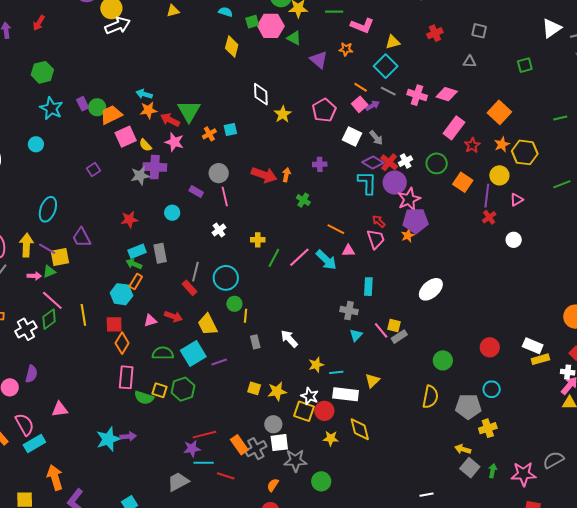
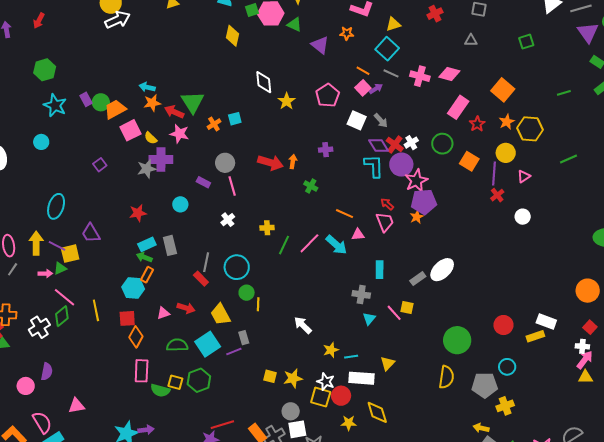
purple diamond: (373, 162) -> (379, 145), turned 30
gray rectangle: (399, 337) -> (418, 279), moved
gray rectangle: (255, 342) -> (244, 338), moved
yellow rectangle: (540, 359) -> (535, 336), moved
green circle: (443, 360) -> (457, 340), size x1.4

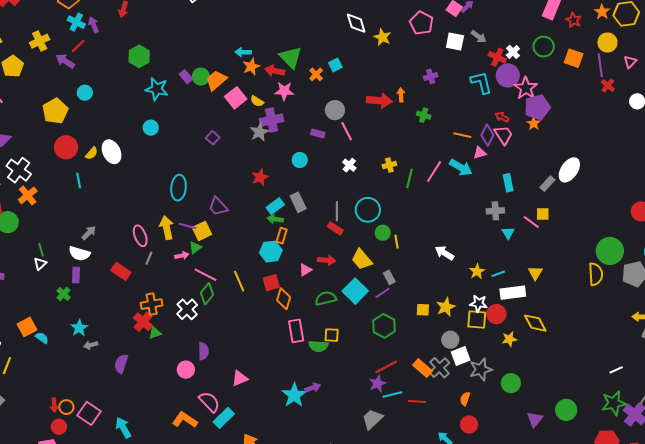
purple diamond: (379, 145) -> (487, 135), moved, turned 70
green circle: (457, 340) -> (610, 251), moved
green hexagon: (199, 380) -> (384, 326), moved

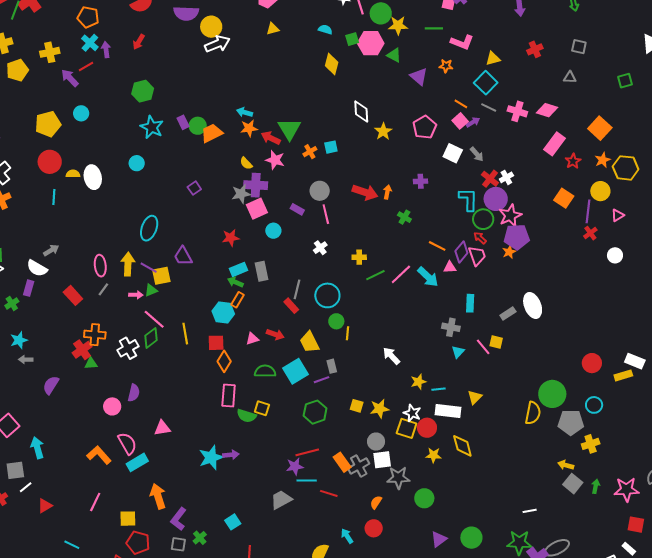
green circle: (544, 47) -> (483, 219), moved
pink square: (236, 98) -> (257, 209), moved
yellow semicircle: (92, 153) -> (73, 174), turned -144
white ellipse: (569, 170) -> (533, 305), turned -70
green line: (410, 178) -> (375, 275), turned 36

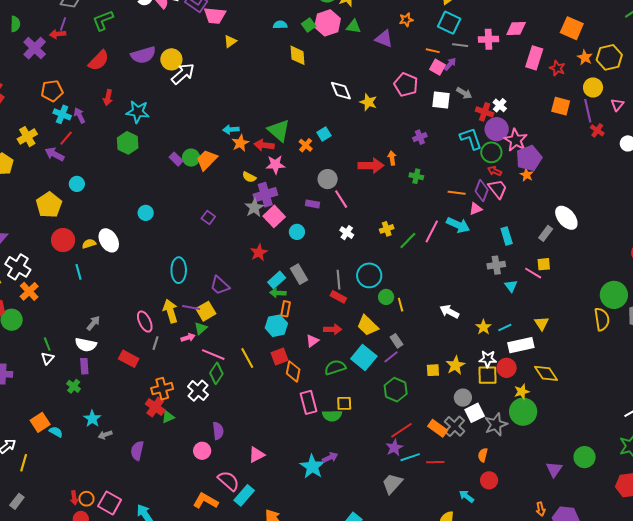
cyan star: (152, 127) -> (138, 112), moved
green circle: (424, 498) -> (523, 412), moved, size x1.4

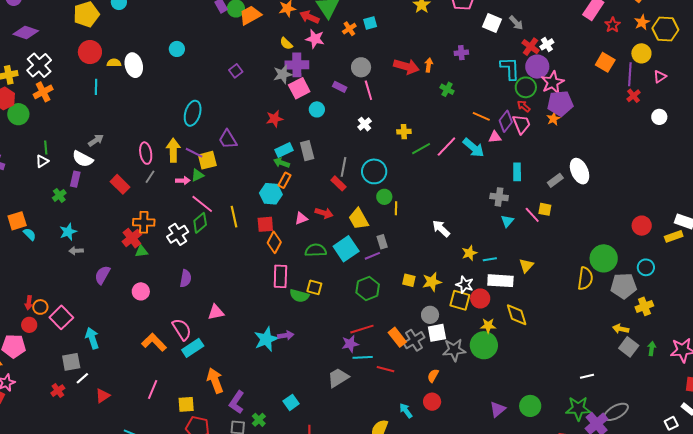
pink circle: (202, 451) -> (141, 291), moved

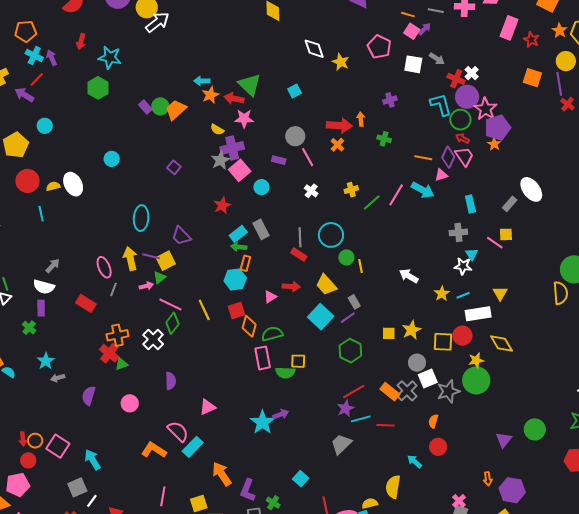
orange cross: (349, 29) -> (337, 145), moved
green semicircle: (316, 250) -> (272, 334), moved
white star: (465, 285) -> (463, 266), moved

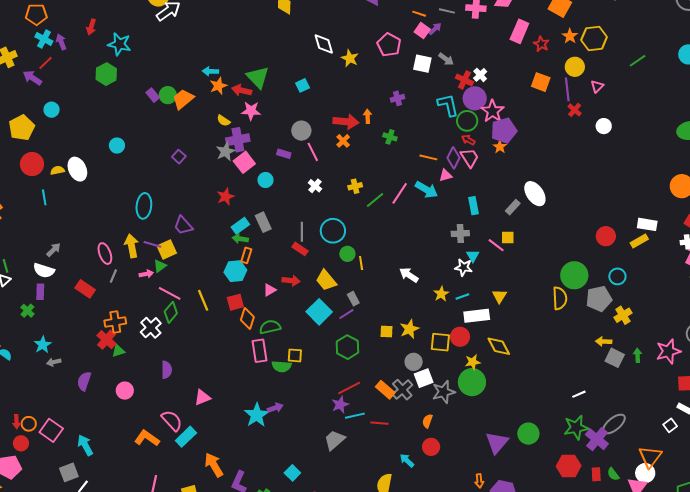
purple triangle: (504, 440) -> (497, 443), size x1.4

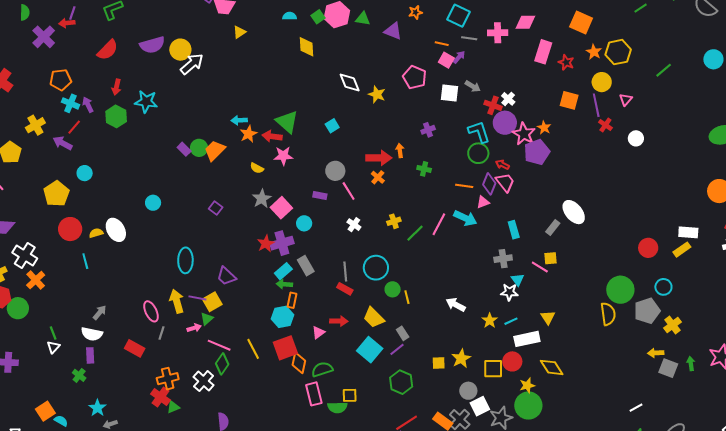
green hexagon: (106, 74) -> (116, 116), moved
green circle: (467, 121) -> (478, 153), moved
purple cross: (238, 140) -> (282, 243), moved
orange star: (500, 147) -> (544, 128), moved
red square: (235, 302) -> (285, 348), size x1.4

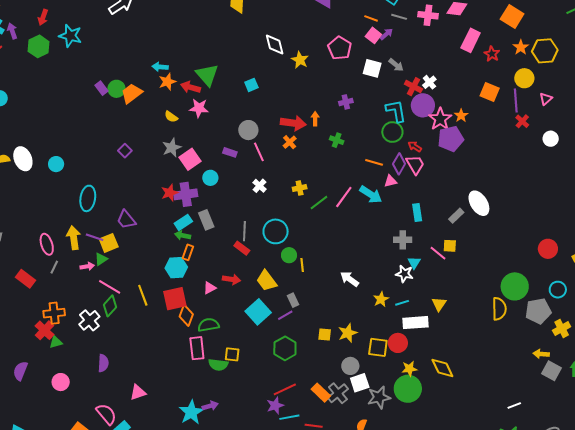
cyan circle: (153, 203) -> (56, 164), moved
yellow diamond: (552, 367) -> (442, 368), moved

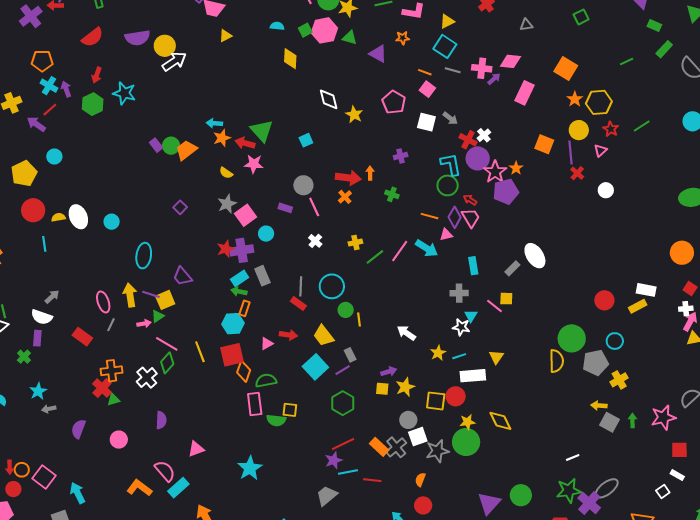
purple arrow: (386, 34) -> (494, 79), moved
red star: (492, 54) -> (611, 129), moved
purple arrow: (210, 406) -> (389, 372), moved

